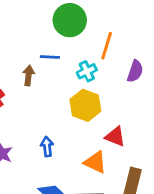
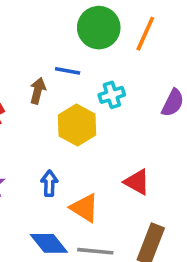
orange line: (107, 46) -> (145, 34), moved
yellow hexagon: (85, 105) -> (77, 125), moved
orange triangle: (95, 162) -> (84, 208), moved

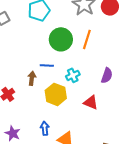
red triangle: (137, 182) -> (91, 102), moved

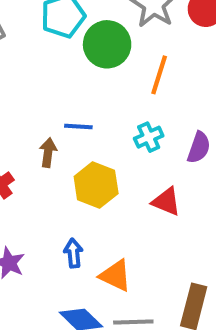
green circle: (61, 39) -> (107, 44), moved
cyan cross: (73, 75) -> (149, 137), moved

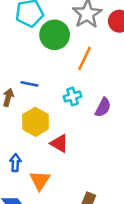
red triangle: (166, 202) -> (59, 143), moved
orange triangle: (116, 276) -> (40, 180), turned 30

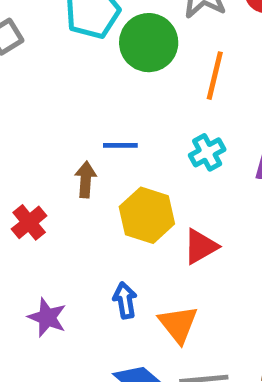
red triangle: (59, 143) -> (201, 246), turned -48

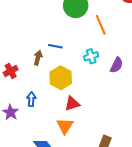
orange line: (215, 76) -> (101, 25), turned -48
red triangle: (201, 246) -> (72, 104), moved
blue arrow: (125, 300) -> (31, 99), moved

